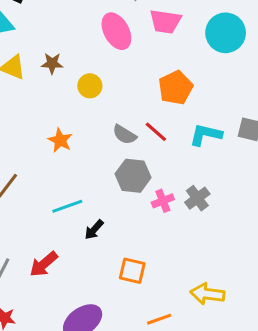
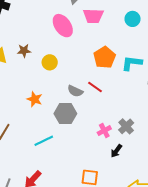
cyan circle: (226, 33) -> (133, 19), size x0.6
cyan L-shape: (206, 135) -> (132, 63), moved
gray hexagon: (133, 176) -> (65, 114), moved
black arrow: (94, 230) -> (116, 151), moved

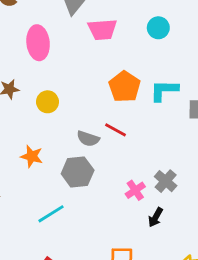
pink ellipse: (63, 26) -> (38, 43), moved, turned 35

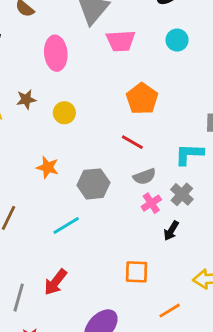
cyan L-shape: (164, 90) -> (189, 154), moved
gray semicircle: (88, 139) -> (145, 177), moved, turned -40

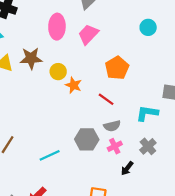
pink trapezoid: (121, 41) -> (88, 34), moved, turned 130
brown star: (26, 99) -> (31, 58), size x1.5
orange star: (48, 167) -> (73, 85), moved
gray hexagon: (93, 184) -> (87, 139), moved
gray cross: (182, 194) -> (148, 146), moved

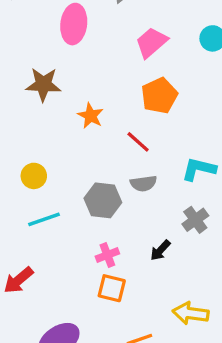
pink trapezoid: (88, 34) -> (151, 42), moved
brown star: (31, 58) -> (43, 84), moved
yellow circle: (58, 72) -> (34, 176), moved
pink cross: (115, 146) -> (107, 255), moved

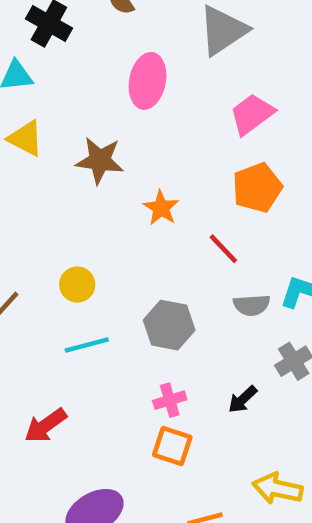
gray semicircle: (143, 183) -> (252, 305), moved

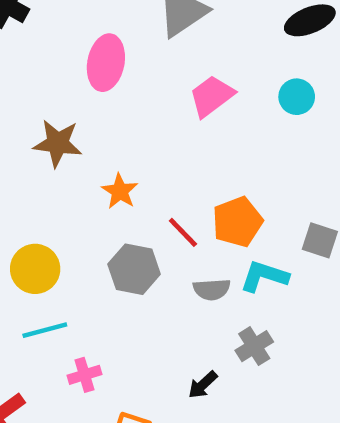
orange pentagon: (257, 188) -> (237, 222), moved
yellow circle: (77, 285) -> (35, 269), size x1.4
gray hexagon: (169, 325) -> (134, 269), moved
pink cross: (170, 400) -> (84, 375), moved

